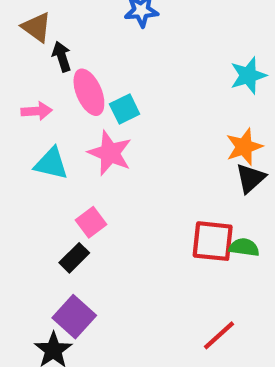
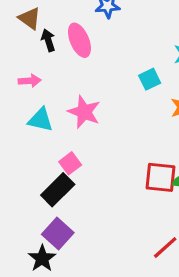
pink ellipse: (89, 92) -> (79, 40), moved
cyan square: (125, 109) -> (150, 79), moved
black rectangle: (74, 258) -> (58, 190), size x1.5

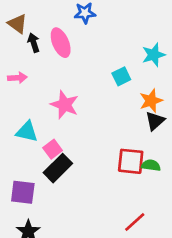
cyan triangle: (41, 120) -> (27, 132), moved
black rectangle: (58, 190) -> (58, 168), moved
purple square: (58, 233) -> (23, 192), moved, turned -35

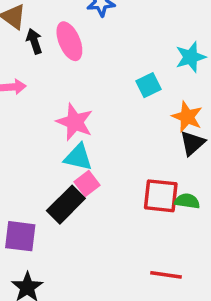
orange star: (151, 101) -> (187, 117), turned -30
cyan triangle: (27, 132) -> (78, 157), moved
pink square: (53, 149) -> (87, 184), moved
red line: (135, 222) -> (166, 275), turned 50

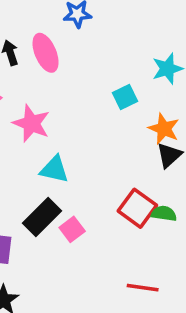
pink star: (75, 122) -> (31, 123), moved
pink square: (87, 184) -> (72, 229), moved
red square: (161, 196) -> (137, 208), turned 30

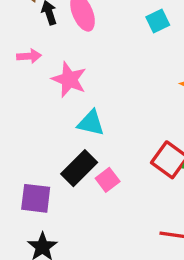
cyan square: (125, 97) -> (158, 21), moved

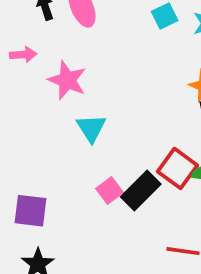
cyan triangle: (91, 123) -> (91, 128), turned 44
black rectangle: (79, 168) -> (141, 190), moved

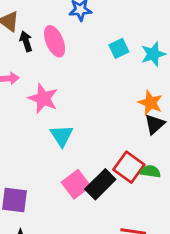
pink square: (110, 190) -> (76, 184), size x1.4

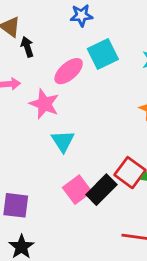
pink ellipse: (55, 41) -> (69, 71), moved, turned 72
cyan square: (119, 48) -> (103, 54), moved, size x1.5

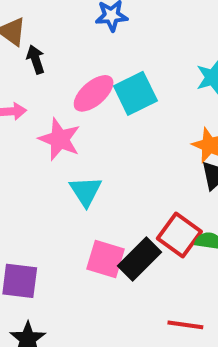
cyan square: (103, 54) -> (135, 93), moved
pink square: (77, 190) -> (106, 259), turned -36

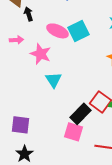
pink ellipse: (94, 93) -> (58, 31), turned 65
pink square: (106, 259) -> (74, 132), moved

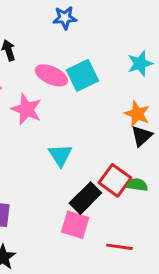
cyan triangle: (54, 80) -> (60, 155), moved

